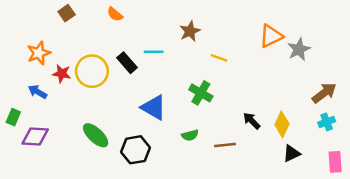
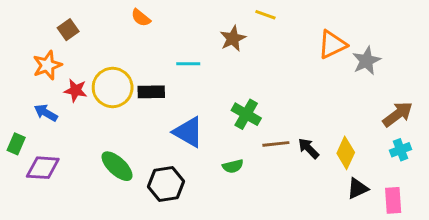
brown square: (67, 13) -> (68, 30), moved
yellow line: (219, 58) -> (265, 15), moved
black rectangle: (127, 63) -> (151, 92), moved, turned -50
brown line: (225, 145) -> (276, 144), moved
pink rectangle: (335, 162) -> (393, 200), moved

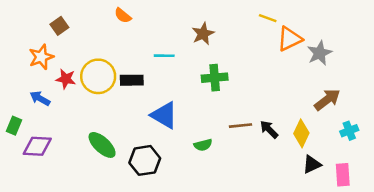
yellow line: (265, 15) -> (268, 18), moved
green cross: (246, 114) -> (215, 78), moved, turned -35
brown arrow: (398, 114) -> (327, 100), moved

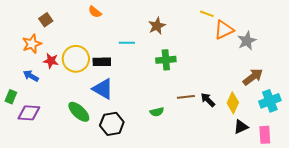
blue triangle: (164, 115) -> (103, 89), moved
cyan cross: (349, 131) -> (270, 101), size x1.5

